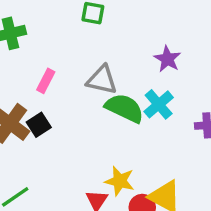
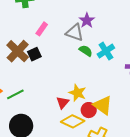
purple star: (167, 59) -> (87, 20), moved
green semicircle: (124, 108) -> (86, 51), size x0.6

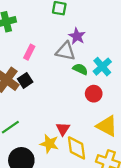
yellow star: (77, 93) -> (49, 144), moved
red circle: (89, 110) -> (94, 94), moved
yellow diamond: (73, 121) -> (77, 148), turned 65

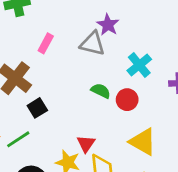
green semicircle: (80, 69) -> (101, 91), moved
black square: (25, 80) -> (37, 108), moved

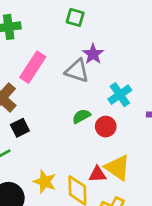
pink rectangle: (46, 43) -> (33, 67), size x1.6
green semicircle: (101, 91) -> (81, 116), turned -60
red triangle: (86, 144) -> (97, 174), moved, turned 48

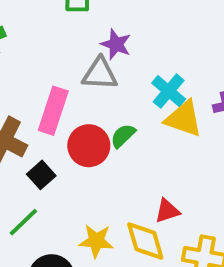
pink rectangle: (33, 67) -> (53, 111), moved
red circle: (106, 127) -> (89, 146), moved, size x1.4
yellow triangle: (117, 168) -> (184, 119), moved

